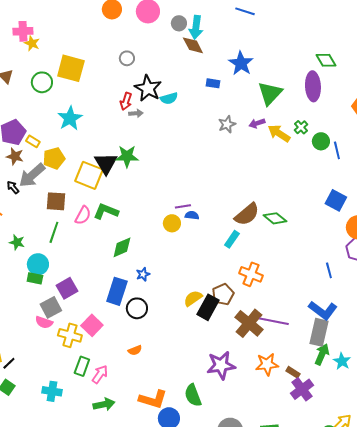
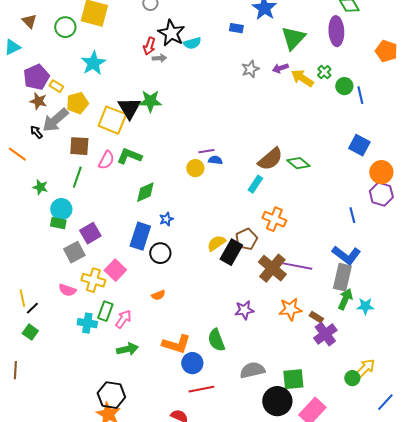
pink semicircle: (44, 322) -> (67, 290), moved
cyan star: (342, 361) -> (365, 306), turned -30
purple star: (221, 365) -> (244, 310), size x0.7
cyan cross: (52, 391) -> (87, 323), moved

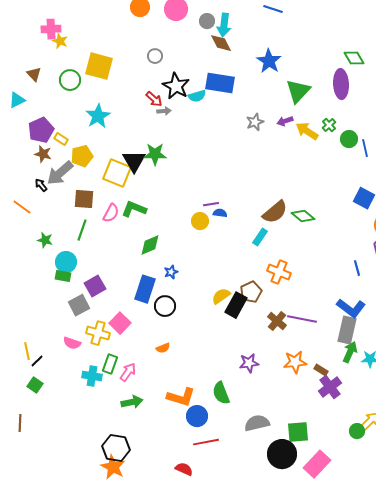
blue rectangle: (236, 28) -> (220, 83), moved, size x2.0
red arrow: (149, 46) -> (154, 99), turned -66
brown cross: (272, 268) -> (277, 321), size x0.7

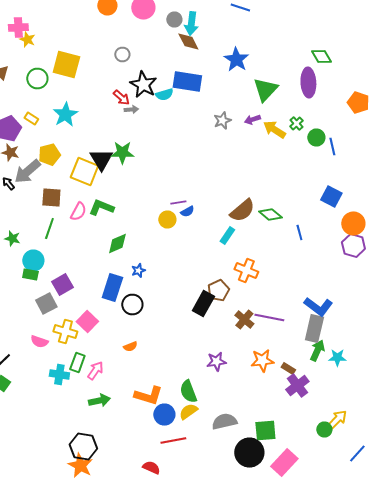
yellow rectangle: (61, 139) -> (31, 118), moved
blue semicircle: (220, 213) -> (187, 212), turned 144
blue line: (357, 268) -> (299, 232), moved
yellow semicircle: (221, 296) -> (188, 412), moved

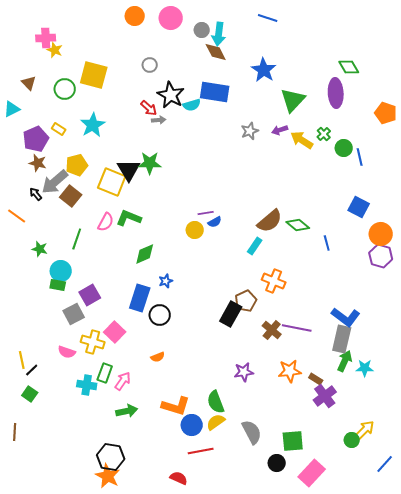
brown square: (51, 198) -> (71, 196), moved, turned 35
gray semicircle: (224, 422) -> (252, 432), turned 75
black circle: (249, 452) -> (277, 463), size x0.6

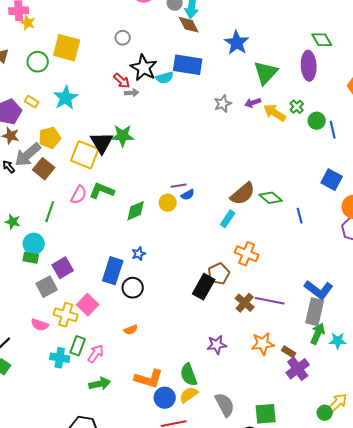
green diamond: (145, 254) -> (136, 211), moved

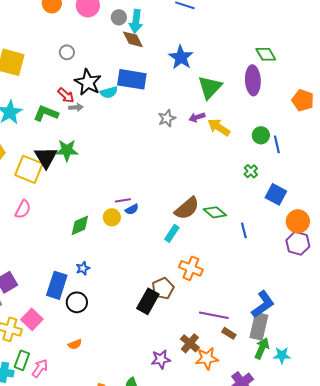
green cross: (297, 107) -> (251, 171), moved
green L-shape: (102, 191) -> (46, 113), moved
blue L-shape: (319, 290) -> (263, 304), turned -72
brown cross: (245, 303) -> (190, 343), moved
brown rectangle: (289, 352) -> (229, 333), moved

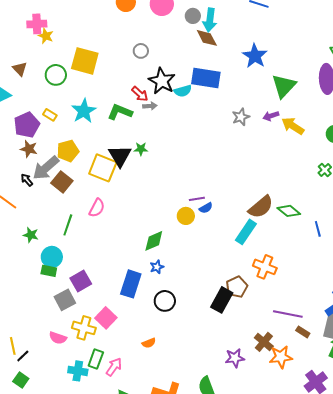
green star: (67, 150) -> (141, 149), size x0.6
green diamond: (80, 225) -> (154, 241), moved
cyan rectangle: (172, 233) -> (246, 232), size x1.4
black circle: (77, 302) -> (165, 301), moved

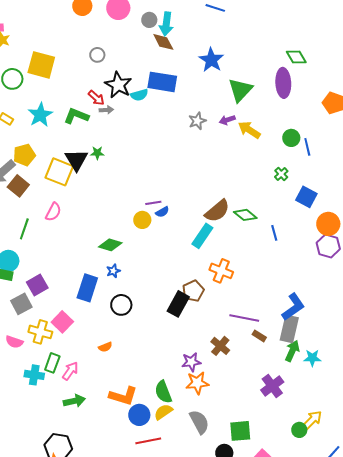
green diamond: (154, 241) -> (110, 245), turned 40
orange star: (281, 357) -> (197, 383), moved

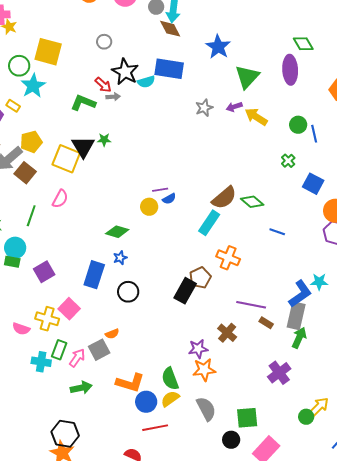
cyan star: (40, 115) -> (33, 86), moved
blue line: (274, 233) -> (277, 232), moved, turned -56
gray square: (21, 304) -> (99, 350), moved
cyan star: (312, 358) -> (319, 282), moved

